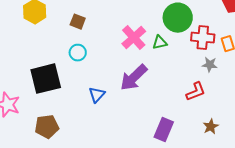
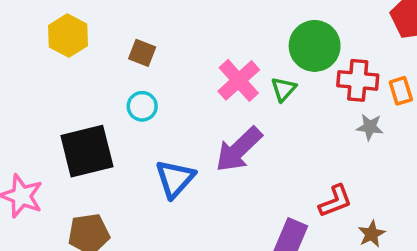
green triangle: (160, 43) -> (284, 89), turned -35
red L-shape: (196, 92) -> (335, 201), moved
blue triangle: (97, 95) -> (175, 179), size x1.4

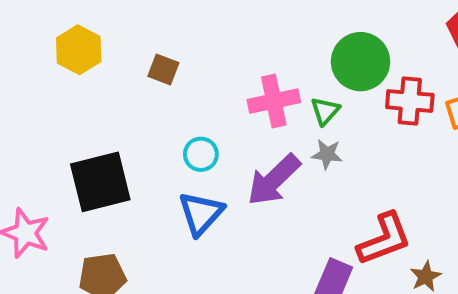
pink cross: (239, 80) -> (274, 101), turned 30
cyan circle: (142, 106) -> (201, 154), moved
gray star: (370, 127) -> (327, 154), moved
red L-shape: (335, 201) -> (384, 239), size x1.4

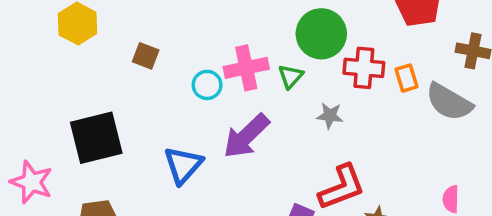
brown square: (163, 69) -> (146, 56), moved
cyan circle: (201, 154) -> (207, 85), moved
gray star: (327, 154) -> (330, 116), moved

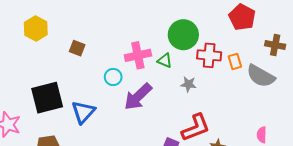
green triangle: (291, 76) -> (165, 60), turned -49
cyan circle: (207, 85) -> (113, 77), moved
blue triangle: (183, 165) -> (83, 112), moved

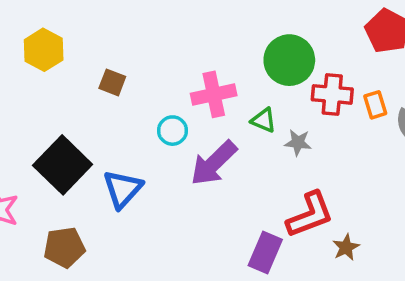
green triangle: (165, 60) -> (264, 120), moved
black square: (47, 98) -> (63, 165), turned -32

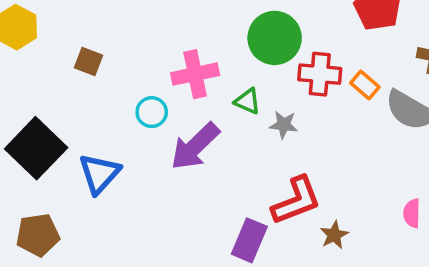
orange rectangle: (375, 105) -> (365, 85), turned -32

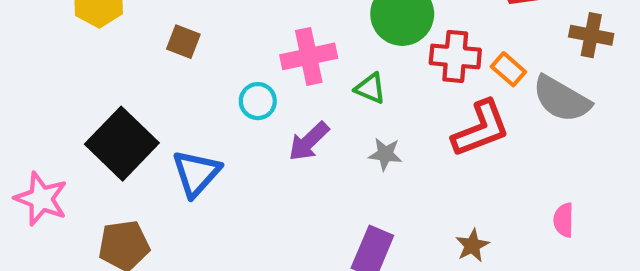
gray star: (284, 125) -> (385, 154), moved
purple arrow: (195, 146) -> (309, 141), size x0.7
red L-shape: (296, 201) -> (481, 129), moved

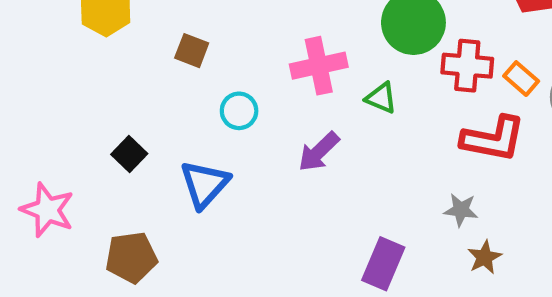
cyan circle: (258, 101) -> (239, 111), moved
red L-shape: (481, 129) -> (493, 139), turned 32
black square: (122, 144) -> (129, 154), size x0.5
gray star: (385, 154) -> (461, 210), moved

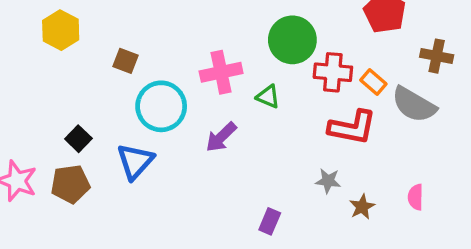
cyan circle: (239, 111) -> (161, 106), size x1.8
brown pentagon: (131, 257) -> (70, 184), moved
brown star: (485, 257) -> (362, 207), moved
purple rectangle: (383, 264) -> (270, 221), size x0.7

